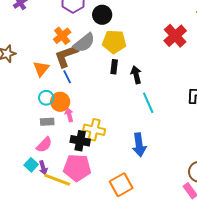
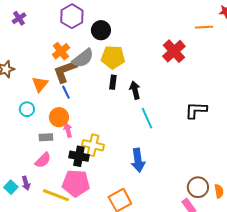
cyan circle: (46, 98) -> (27, 109), moved
cyan square: (31, 165) -> (11, 187), moved
purple arrow: (43, 168) -> (26, 183), moved

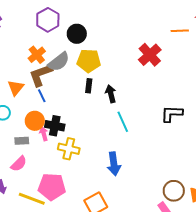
black cross: (79, 156) -> (55, 126), moved

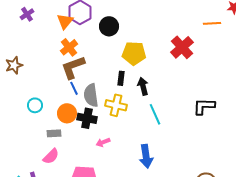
yellow pentagon: (89, 61) -> (134, 53), moved
gray semicircle: (59, 62) -> (91, 95), moved, turned 120
orange triangle: (16, 88) -> (65, 21), moved
pink arrow: (44, 134) -> (103, 142), moved, turned -96
yellow cross: (69, 149) -> (116, 105), moved

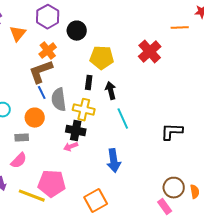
orange triangle: (65, 21) -> (18, 34), moved
orange cross: (69, 47) -> (48, 51), moved
black L-shape: (204, 106) -> (172, 132), moved
black cross: (87, 118) -> (76, 131), moved

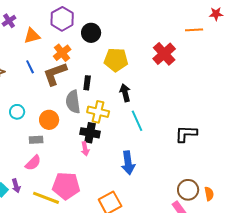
orange triangle: (18, 34) -> (32, 36), turned 36
black rectangle: (89, 83) -> (87, 83), moved
blue line: (42, 93) -> (30, 67), moved
pink arrow: (71, 147) -> (85, 149), turned -80

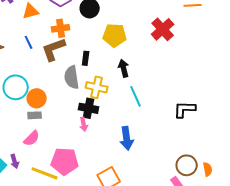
orange cross: (62, 53) -> (61, 28), turned 30
cyan circle: (17, 112) -> (16, 87), size x1.6
orange circle: (49, 120) -> (37, 98), moved

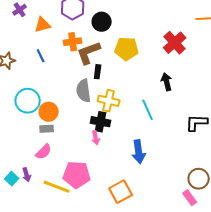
brown L-shape: (54, 49) -> (89, 53), moved
black arrow: (124, 68) -> (167, 82), moved

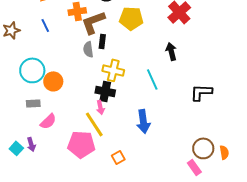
gray semicircle: (84, 91) -> (88, 49), moved, size x0.7
gray rectangle: (47, 129) -> (33, 103), moved
yellow line: (57, 187) -> (94, 124), moved, turned 36
orange square: (121, 192) -> (118, 157), moved, size x0.6

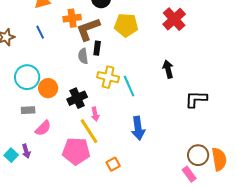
black arrow: (171, 51) -> (168, 69), moved
cyan line: (152, 79) -> (129, 86), moved
black cross: (105, 91) -> (77, 98), moved, turned -36
orange semicircle: (224, 152) -> (219, 159), size x1.6

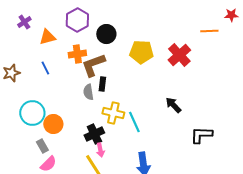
yellow pentagon: (126, 25) -> (141, 52), moved
black arrow: (168, 69) -> (173, 105), turned -30
black cross: (77, 98) -> (94, 134), moved
gray rectangle: (28, 110) -> (42, 146), moved, turned 64

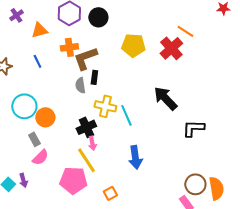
orange line: (209, 31) -> (185, 31), moved, turned 36
black circle: (106, 34) -> (98, 17), moved
black arrow: (173, 105) -> (165, 98), size x1.5

